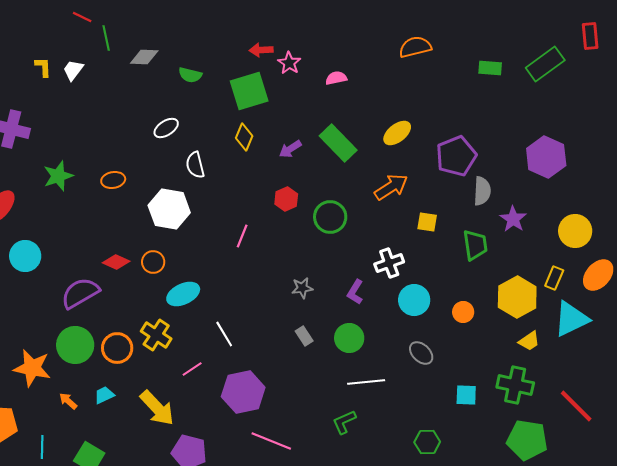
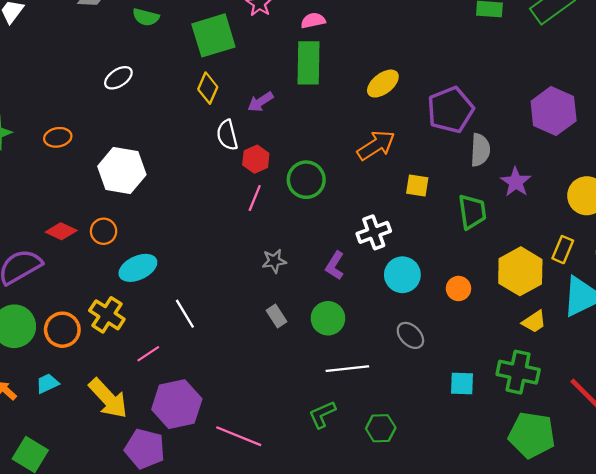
green rectangle: (338, 143) -> (308, 63), moved, turned 45
white semicircle: (195, 165) -> (227, 135), moved
pink line: (242, 236) -> (255, 198), moved
purple hexagon: (243, 392) -> (177, 404), moved
green hexagon: (427, 442) -> (381, 428), moved

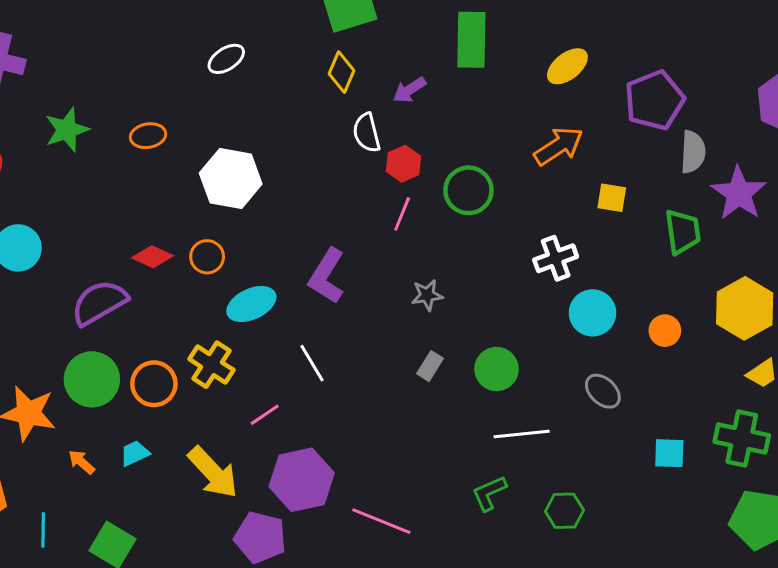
purple star: (516, 182) -> (739, 193), size x1.4
purple L-shape: (335, 266) -> (327, 276), moved, size x1.5
gray rectangle: (276, 316) -> (430, 366), turned 65

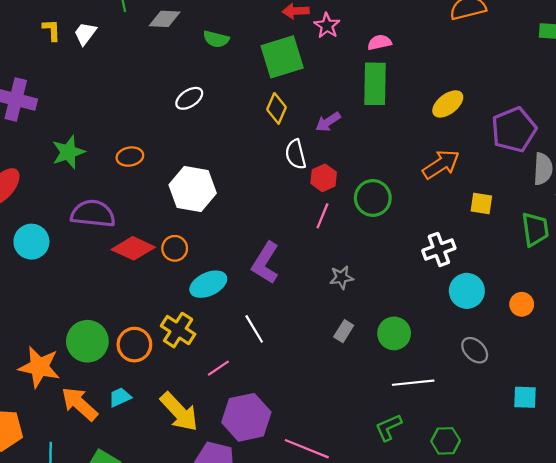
red diamond: (152, 257) -> (133, 248), size x1.4
purple semicircle: (99, 303) -> (93, 214), moved, turned 36
orange arrow: (82, 462) -> (80, 404), size x1.8

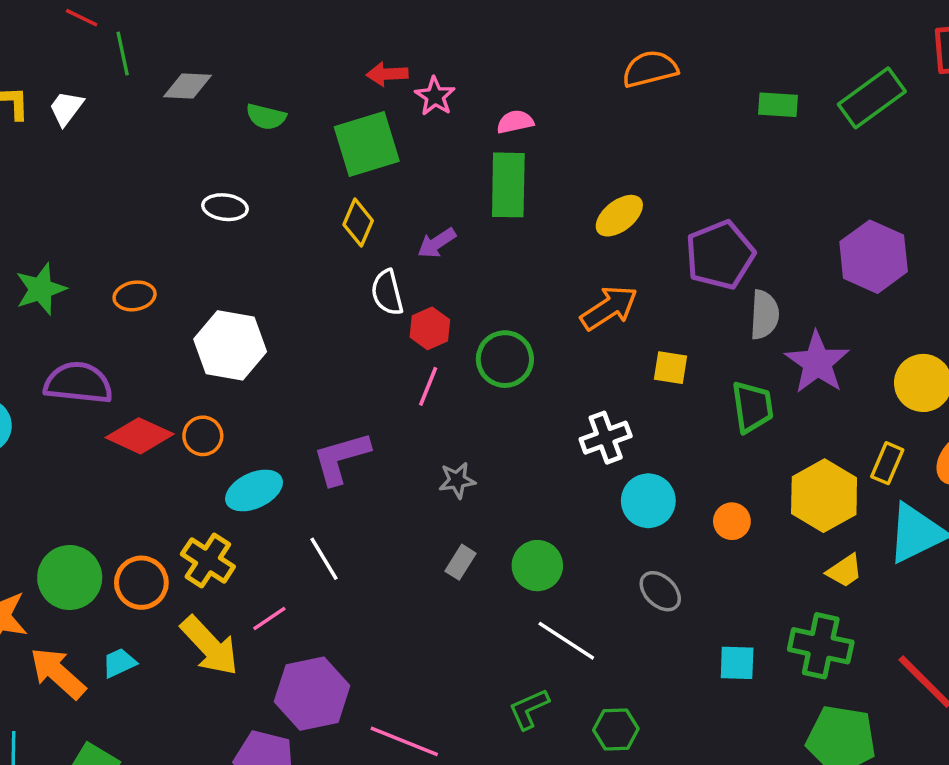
white ellipse: (189, 98) -> (225, 207), turned 40
purple L-shape: (265, 263) -> (341, 458), turned 42
white line: (413, 383) -> (566, 641), turned 39
yellow arrow: (179, 412) -> (210, 646), moved

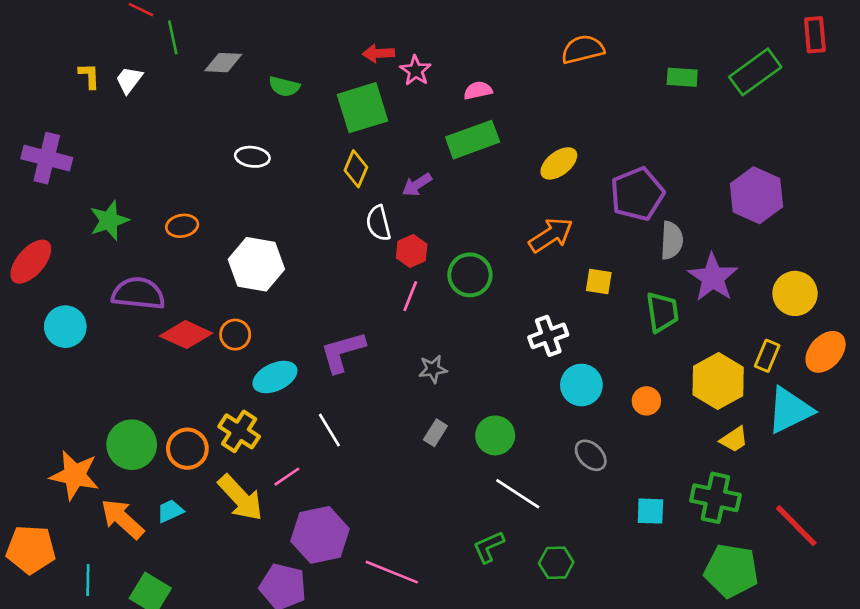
green rectangle: (508, 185) -> (473, 140), turned 69

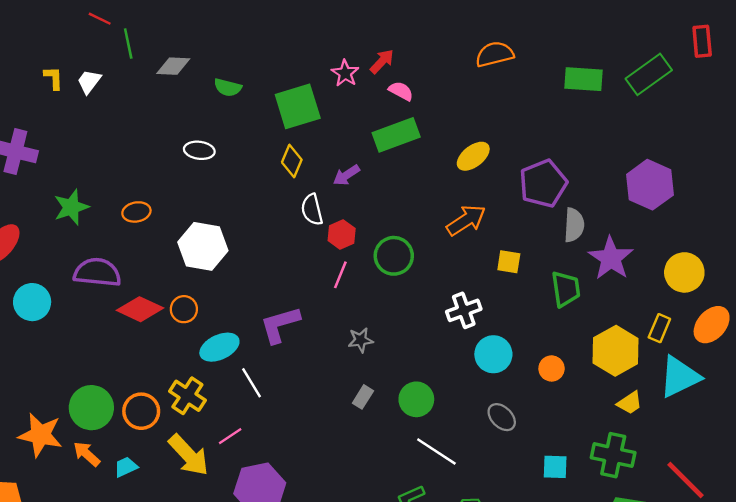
red arrow: (378, 53) -> (382, 61), moved, turned 136
green rectangle: (682, 77) -> (584, 79), size x1.4
pink semicircle: (478, 90) -> (401, 91), turned 40
white line: (329, 430) -> (251, 383), moved
orange arrow: (122, 519) -> (87, 454), moved, size x0.7

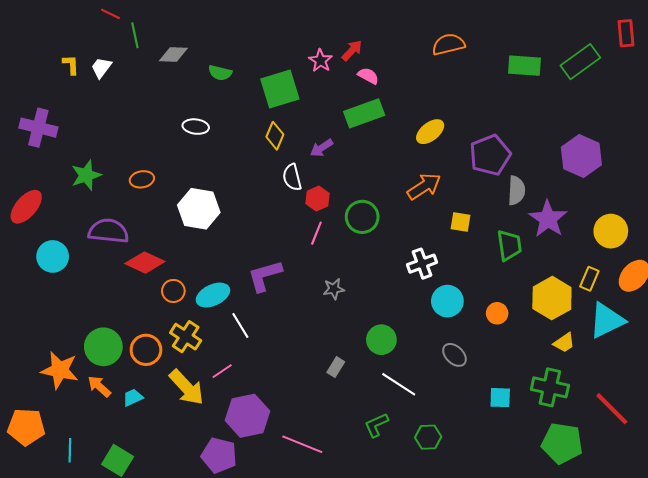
orange circle: (184, 309) -> (173, 291), moved
gray rectangle: (363, 397) -> (336, 367), moved

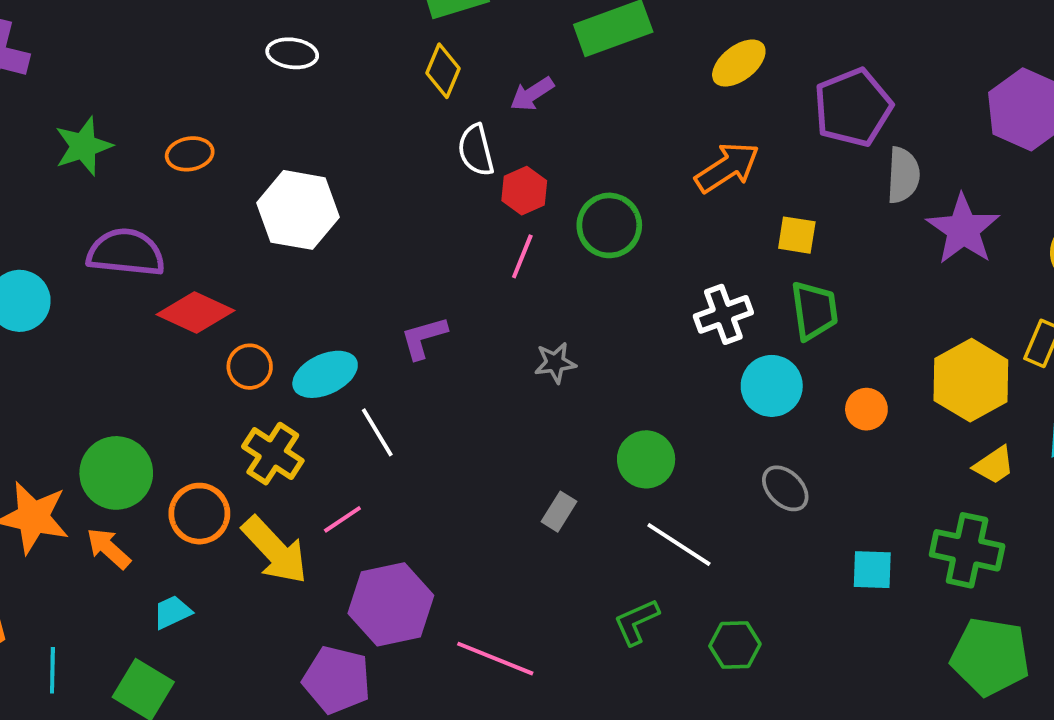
green trapezoid: (509, 245) -> (814, 311), moved
purple L-shape: (265, 276) -> (424, 338), size x0.7
orange circle: (146, 350) -> (199, 514), moved
cyan trapezoid: (133, 398) -> (172, 612), moved

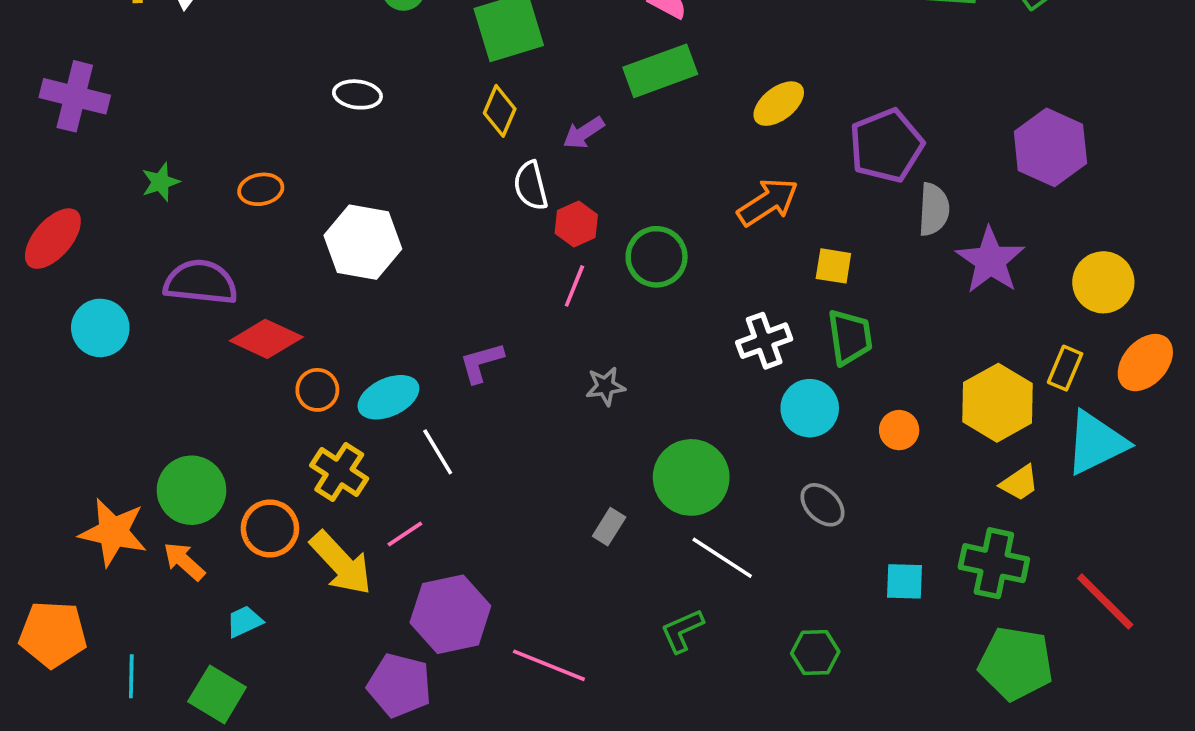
green star: (83, 146) -> (160, 182), size x0.7
green circle: (646, 459) -> (691, 477), size x1.4
green hexagon: (735, 645) -> (815, 653), moved

